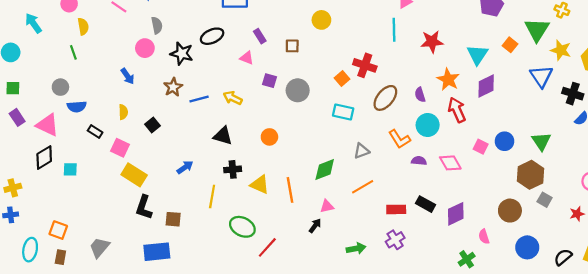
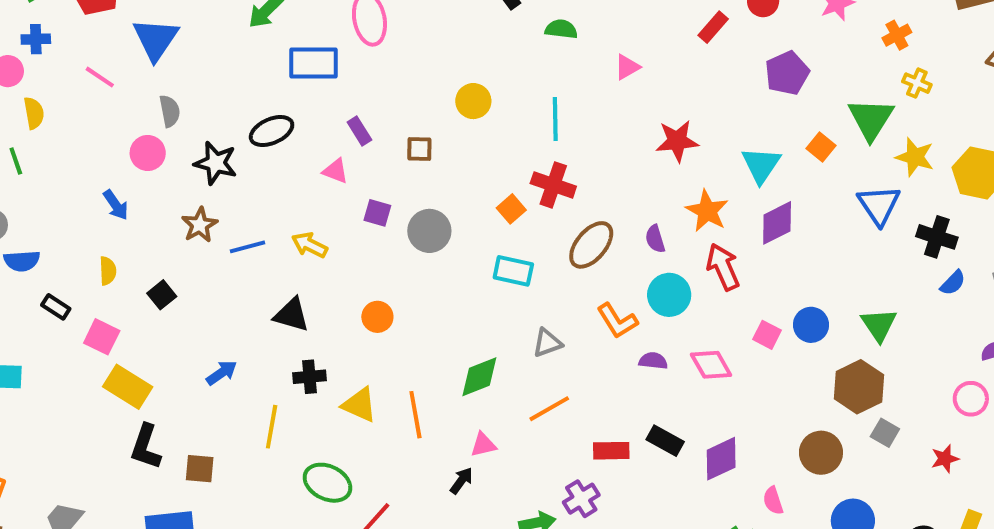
cyan line: (394, 30) -> (555, 119), moved
purple cross: (395, 240) -> (581, 499), moved

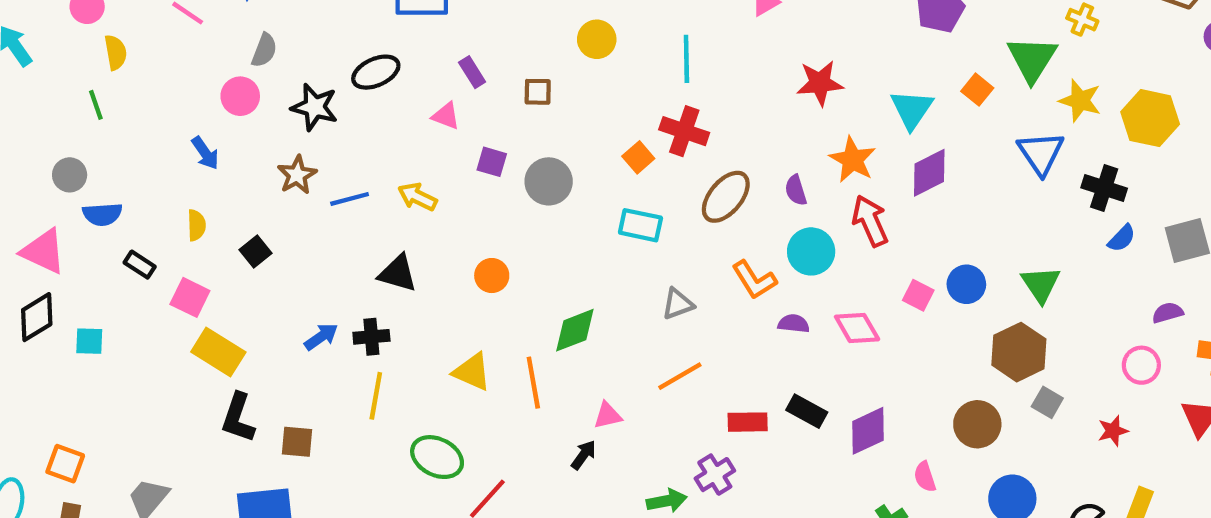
gray semicircle: (170, 111) -> (264, 50), turned 32
black cross: (310, 377) -> (371, 337), moved
green diamond: (479, 377) -> (575, 330), moved

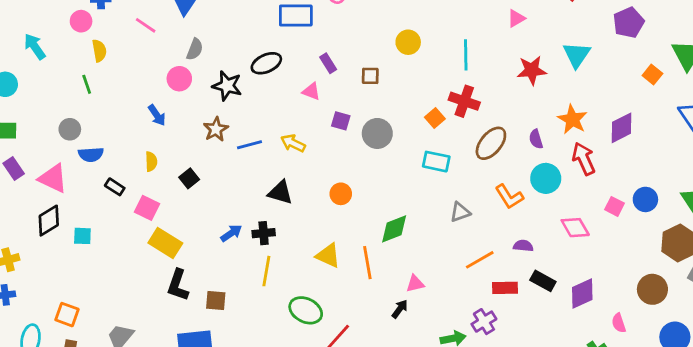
red star: (820, 83) -> (532, 70), moved
cyan triangle: (912, 109) -> (577, 55), moved
purple semicircle: (794, 324) -> (523, 246), moved
orange line: (680, 376) -> (480, 260), moved

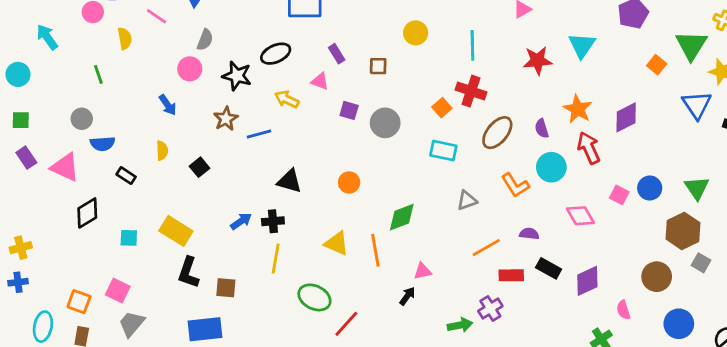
yellow semicircle: (99, 51) -> (125, 38), moved
yellow arrow: (293, 143) -> (287, 99), moved
pink square: (147, 208) -> (118, 291), moved
black diamond: (49, 221) -> (87, 213), moved
cyan square: (82, 236) -> (129, 238), moved

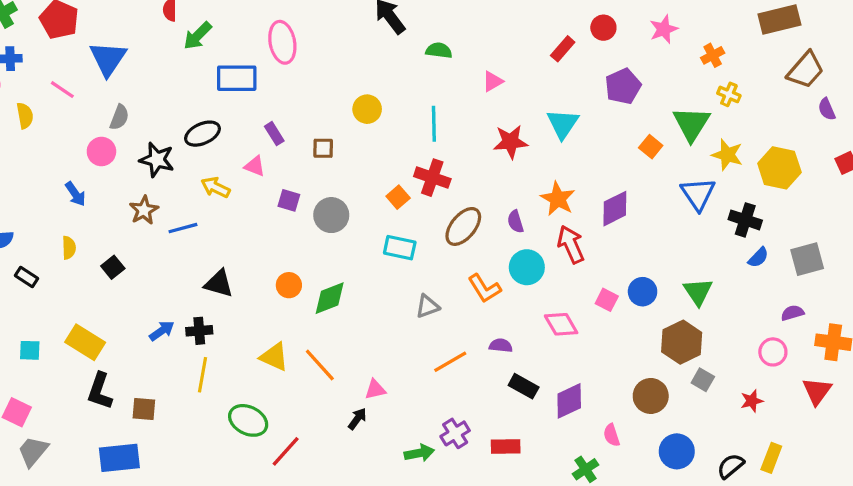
green diamond: (402, 217) -> (330, 298), moved
orange line: (375, 250) -> (320, 365), turned -32
red rectangle: (511, 275) -> (506, 446), moved

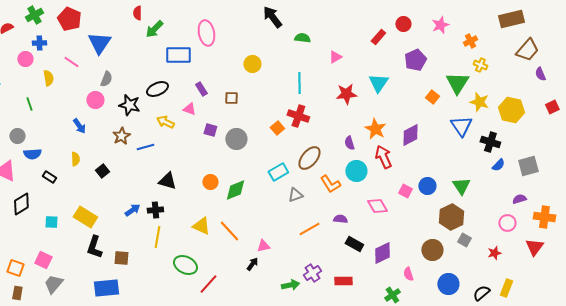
yellow circle: (367, 109) -> (252, 64), moved
brown ellipse: (463, 226) -> (309, 158), moved
cyan rectangle: (400, 248) -> (278, 172), moved, turned -42

